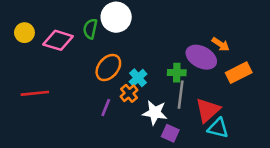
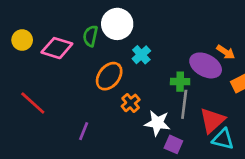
cyan cross: (138, 78) -> (141, 55), moved
red line: (35, 93) -> (33, 103), turned 48
purple line: (106, 107) -> (84, 131), moved

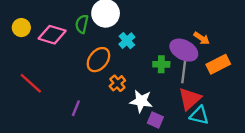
gray line: (184, 104) -> (184, 70), moved

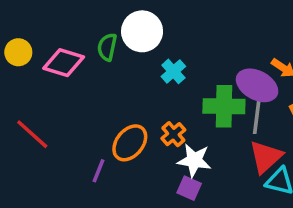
orange ellipse: (98, 60) -> (130, 143), moved
green cross: (161, 64) -> (224, 106), size x1.6
orange cross: (117, 83) -> (173, 134), moved
purple square: (155, 120) -> (189, 188), moved

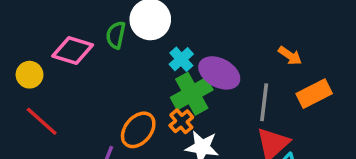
yellow circle: (18, 52) -> (30, 75), moved
purple ellipse: (257, 85) -> (219, 73), moved
green cross: (224, 106) -> (192, 94), moved, turned -30

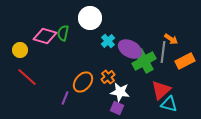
green semicircle: (116, 35) -> (63, 33), moved
green cross: (192, 94) -> (144, 61), moved
gray line: (264, 102) -> (163, 52), moved

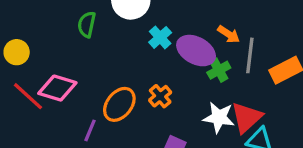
pink diamond: (45, 36) -> (57, 88), moved
orange arrow: (171, 39) -> (229, 34), moved
green cross: (144, 61) -> (219, 70), size x0.6
white star: (120, 92) -> (219, 117), moved

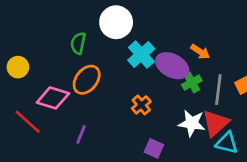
cyan cross: (160, 37) -> (141, 54), size x1.4
gray line: (250, 55) -> (218, 90), moved
red line: (28, 96) -> (28, 122), moved
orange ellipse: (119, 104) -> (87, 80), moved

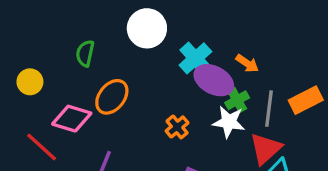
green semicircle: (78, 43) -> (85, 53), moved
cyan cross: (141, 54) -> (195, 58), moved
white star: (192, 123) -> (229, 122), moved

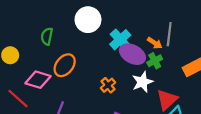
green cross: (237, 100) -> (155, 61), moved
gray line: (269, 109) -> (169, 34), moved
white star: (229, 122) -> (142, 82), turned -30

